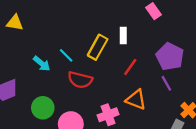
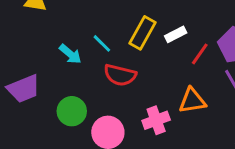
white rectangle: (123, 36) -> (176, 34), moved, turned 63
red line: (130, 67) -> (200, 54), moved
orange triangle: (136, 100) -> (192, 101), turned -30

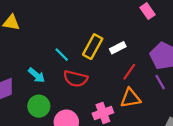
cyan arrow: (70, 54) -> (37, 75), moved
red line: (200, 54) -> (129, 72), moved

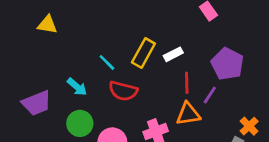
red line: (129, 72) -> (187, 83), turned -36
purple line: (160, 82) -> (210, 95), moved, turned 63

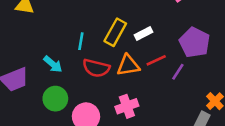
cyan line: (107, 62) -> (81, 41), turned 54
red line: (187, 83) -> (156, 60), turned 66
orange triangle: (188, 114) -> (128, 65), moved

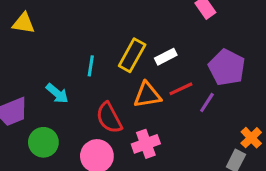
red semicircle: (96, 68) -> (109, 118), moved, turned 48
green circle: (55, 99) -> (43, 142), moved

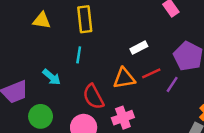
yellow triangle: (24, 23) -> (42, 20), moved
yellow rectangle: (132, 55) -> (85, 19), moved, turned -35

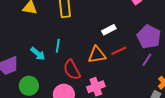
cyan line: (79, 55) -> (58, 46), moved
purple line: (172, 84) -> (147, 60), moved

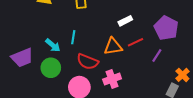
purple line: (147, 60) -> (157, 56), moved
red semicircle: (72, 70) -> (88, 62), turned -40
green circle: (29, 86) -> (51, 68), moved

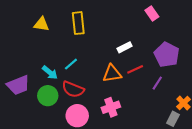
cyan line: (73, 37) -> (71, 64), turned 40
red semicircle: (88, 62) -> (73, 89), moved

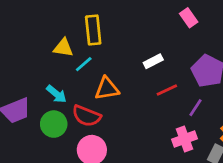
yellow triangle: (41, 24) -> (63, 48), moved
cyan line: (71, 64) -> (84, 64), moved
orange triangle: (112, 74) -> (107, 89), moved
pink cross: (111, 107) -> (185, 139), moved

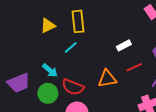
yellow triangle: (63, 48) -> (48, 26), moved, turned -35
orange triangle: (107, 89) -> (107, 79), moved

